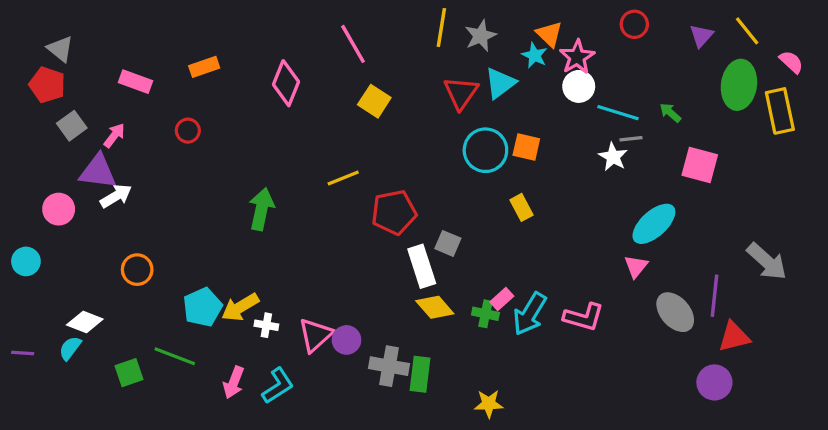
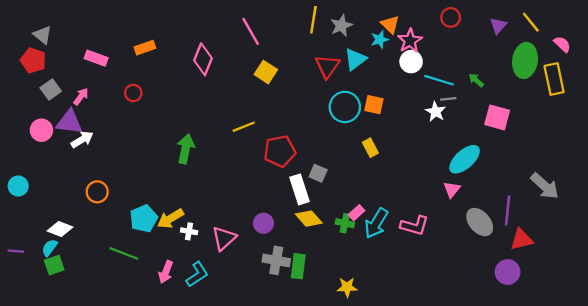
cyan star: (535, 55) -> (380, 40), turned 30
pink circle: (59, 209) -> (41, 130), moved
purple circle: (346, 340) -> (263, 223), moved
green square: (129, 373) -> (54, 265), moved

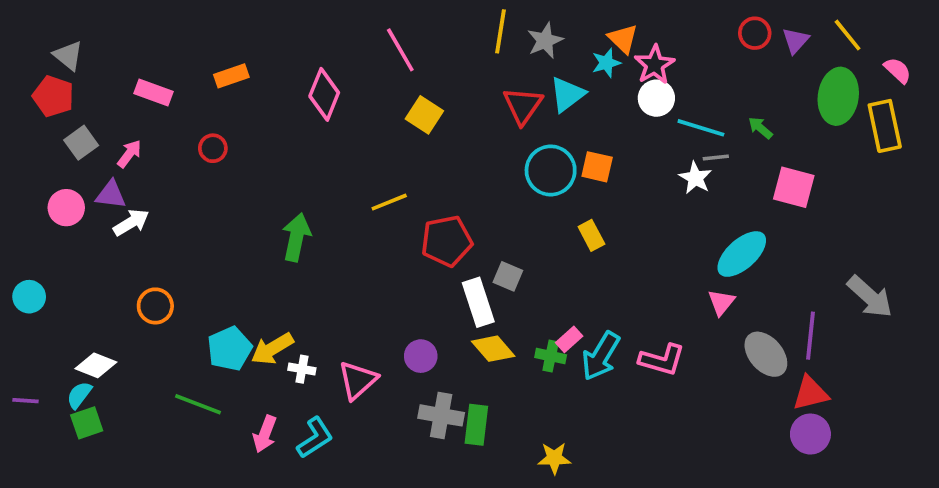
red circle: (451, 17) -> (755, 33), moved
purple triangle: (69, 122) -> (111, 195), size x0.7
red triangle: (522, 239) -> (810, 393), moved

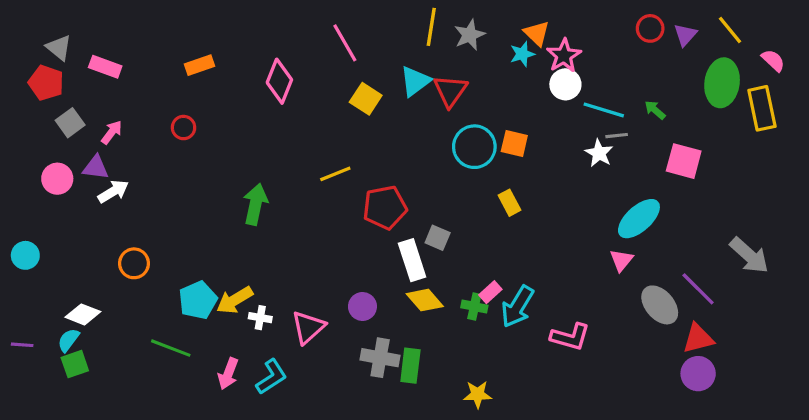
pink rectangle: (153, 93) -> (105, 67), moved
cyan triangle: (567, 94) -> (415, 81), moved
purple line: (810, 336) -> (698, 289), turned -51
pink L-shape: (662, 360) -> (570, 337), moved

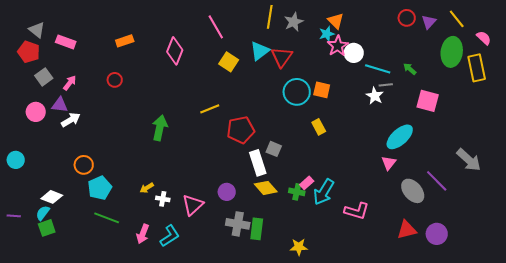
pink star: (564, 56) -> (338, 46), moved
cyan pentagon: (198, 300) -> (100, 188), moved
yellow arrow: (235, 300) -> (147, 188), size x0.6
red triangle: (698, 338) -> (407, 230), moved

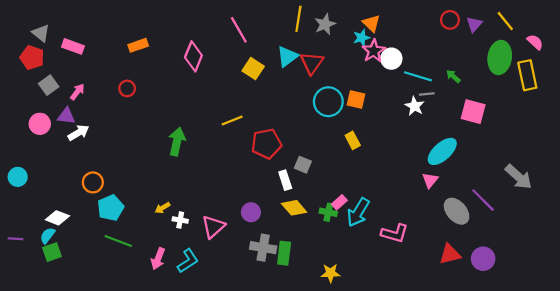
white rectangle: (258, 163) -> (285, 180), size x0.7

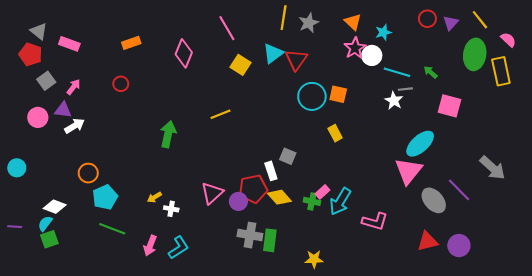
cyan star: (361, 38) -> (383, 32), moved
red pentagon: (266, 144) -> (253, 189), moved
pink triangle: (430, 180) -> (409, 171), size x1.8
pink triangle: (213, 227) -> (212, 193), moved

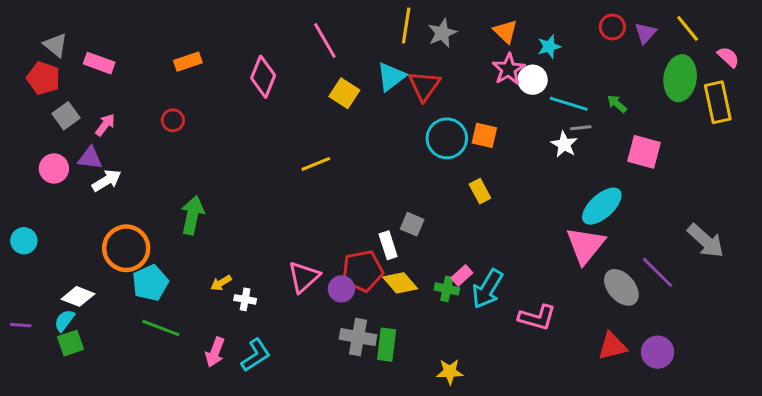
green arrow: (168, 134) -> (192, 215), moved
orange circle: (88, 173) -> (126, 248), size x1.6

